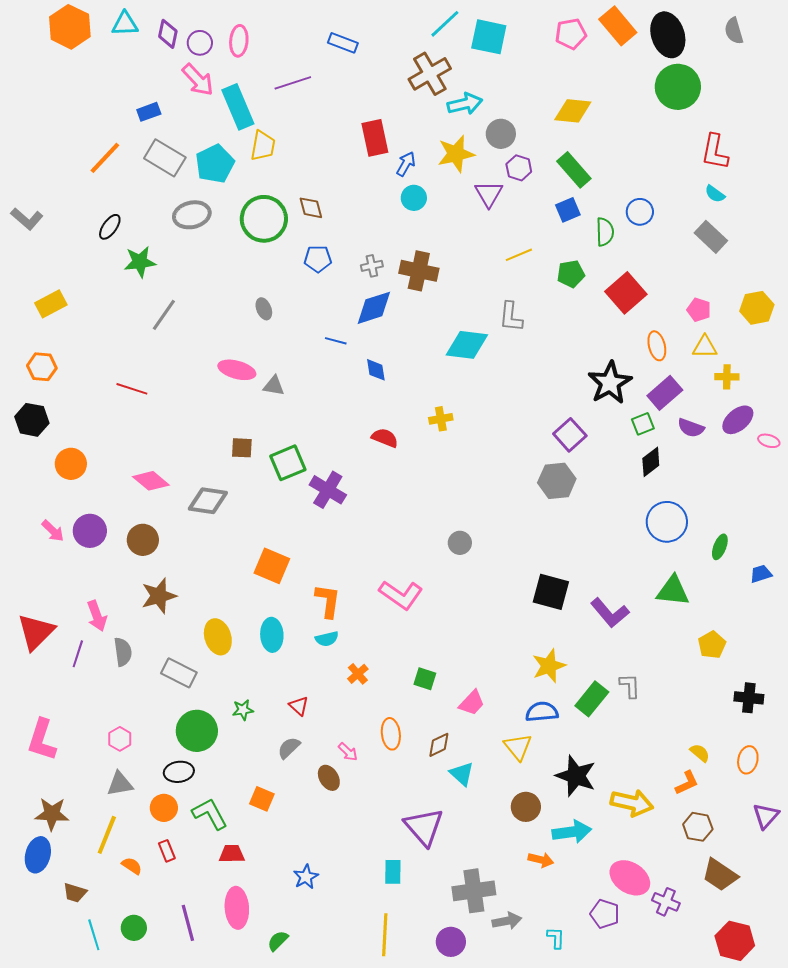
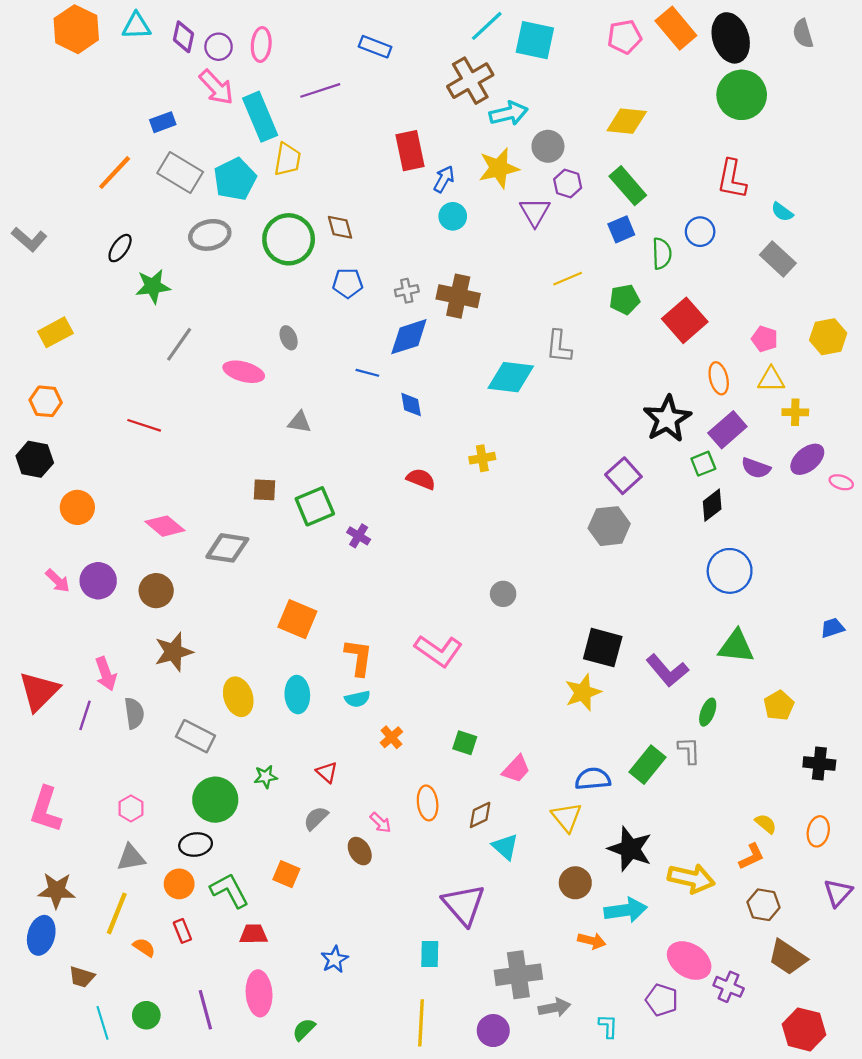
red L-shape: (715, 152) -> (732, 179), moved
pink ellipse: (237, 370) -> (244, 372), moved
purple cross: (328, 490) -> (359, 536), size x0.6
green ellipse: (720, 547) -> (708, 712), moved
yellow star: (549, 666) -> (583, 692), moved

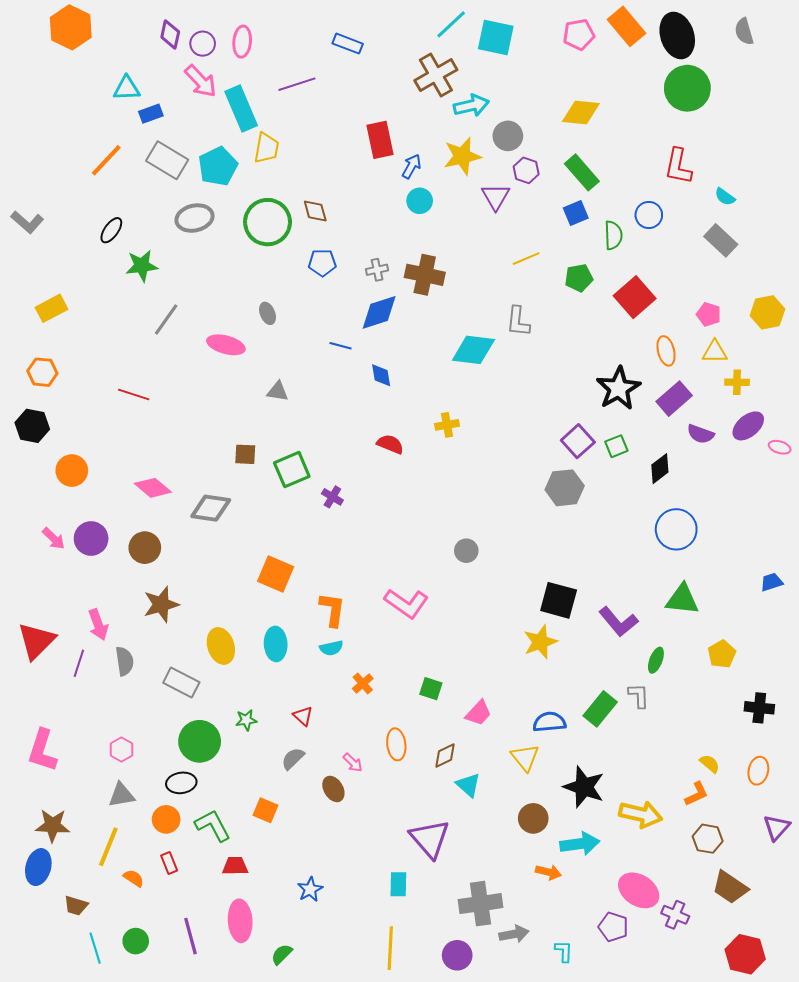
cyan triangle: (136, 26) -> (127, 88), moved
green square: (703, 464) -> (616, 446), moved

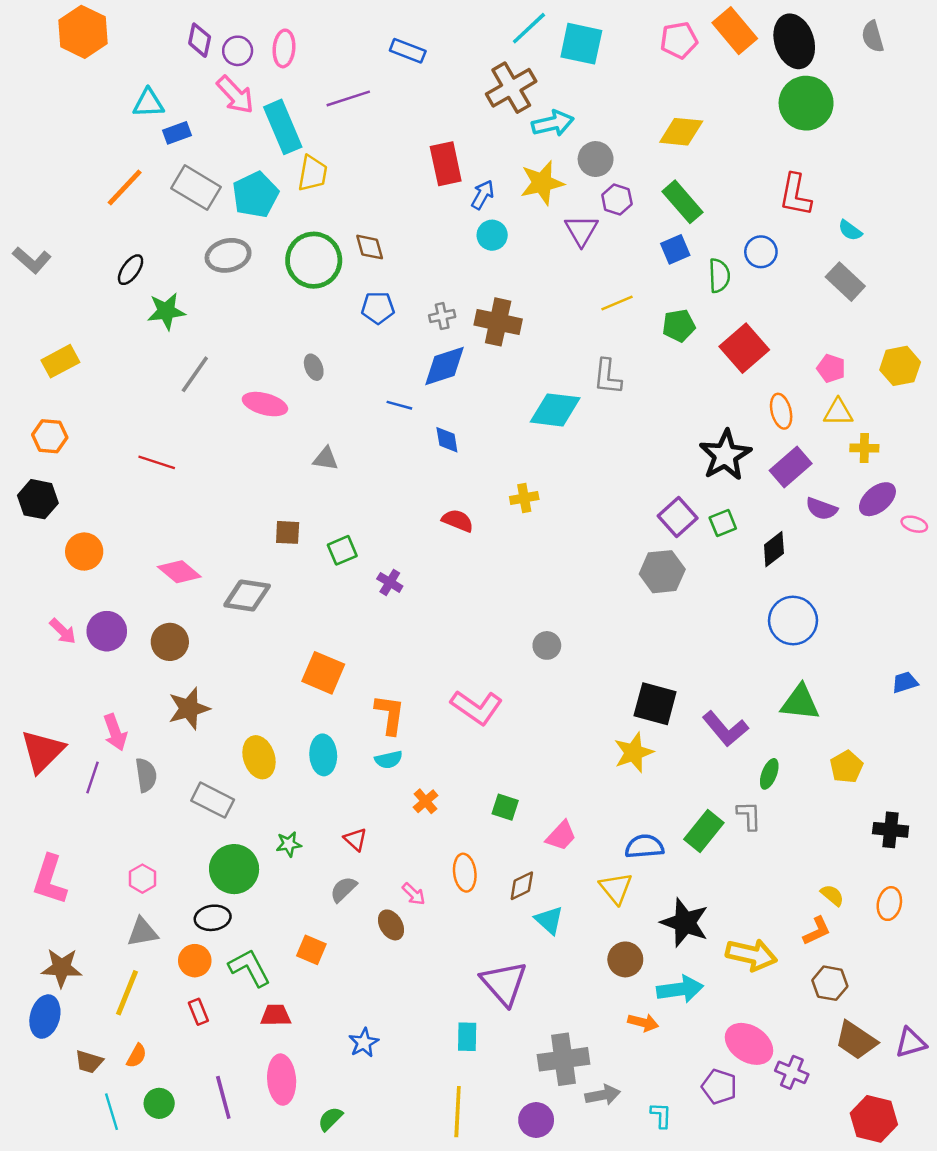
green square: (292, 470) -> (342, 550), size x0.7
purple triangle: (777, 828) -> (911, 1043), moved, turned 32
orange semicircle: (134, 878) -> (137, 1056), moved, turned 85

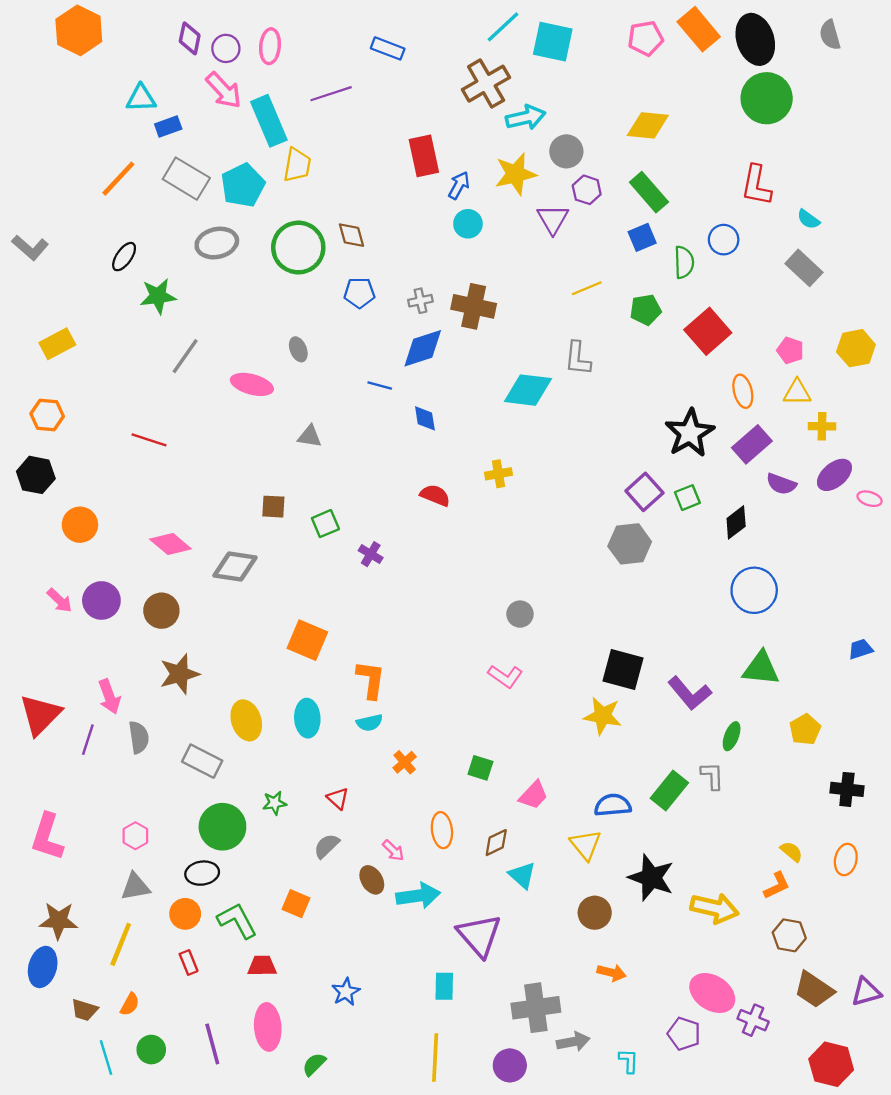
pink L-shape: (477, 707) -> (505, 676), moved, size x0.7
yellow star: (634, 753) -> (603, 716), turned 30
cyan arrow: (680, 989) -> (418, 896), moved

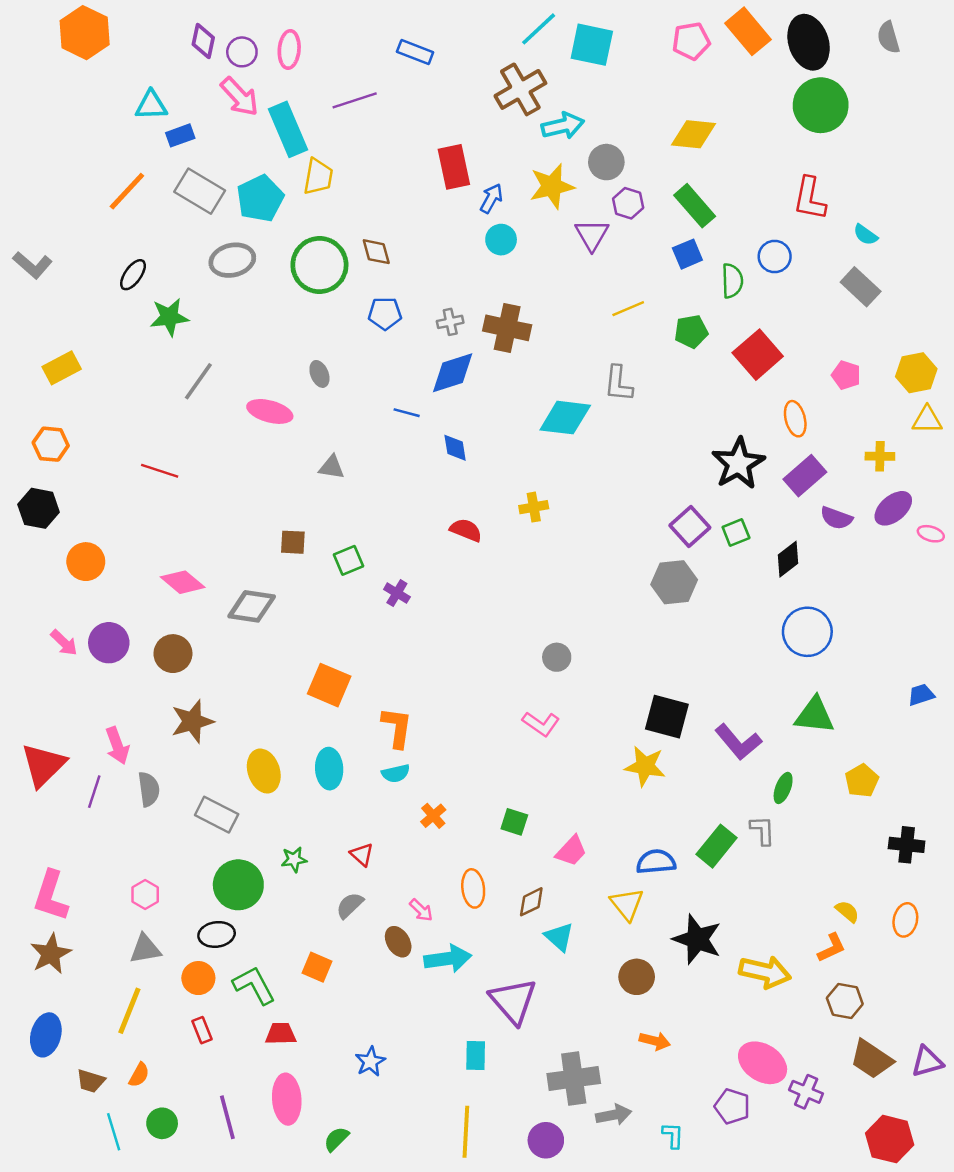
yellow triangle: (797, 392) -> (927, 420), moved
brown star: (58, 921) -> (51, 954), moved, turned -30

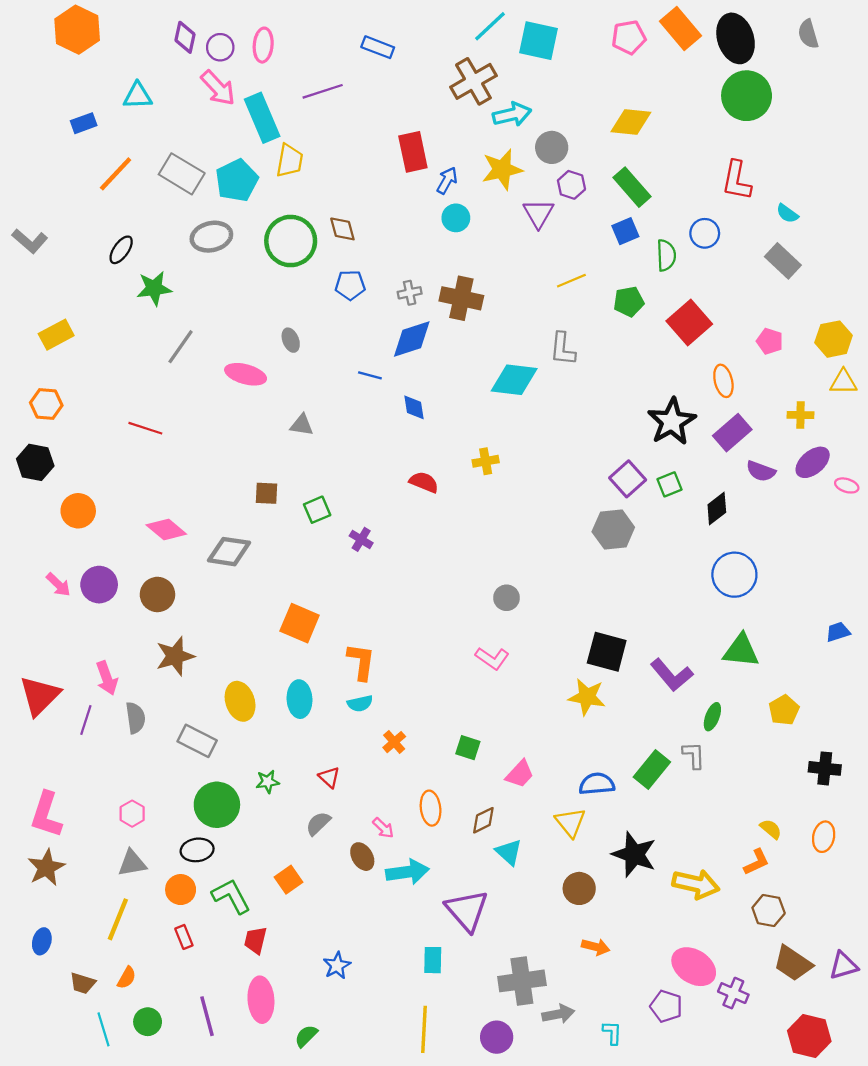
blue rectangle: (180, 135) -> (84, 123), moved
orange square: (317, 967) -> (288, 880), turned 32
red trapezoid: (281, 1034) -> (255, 940), turned -76
blue ellipse: (46, 1035) -> (42, 941), size x0.7

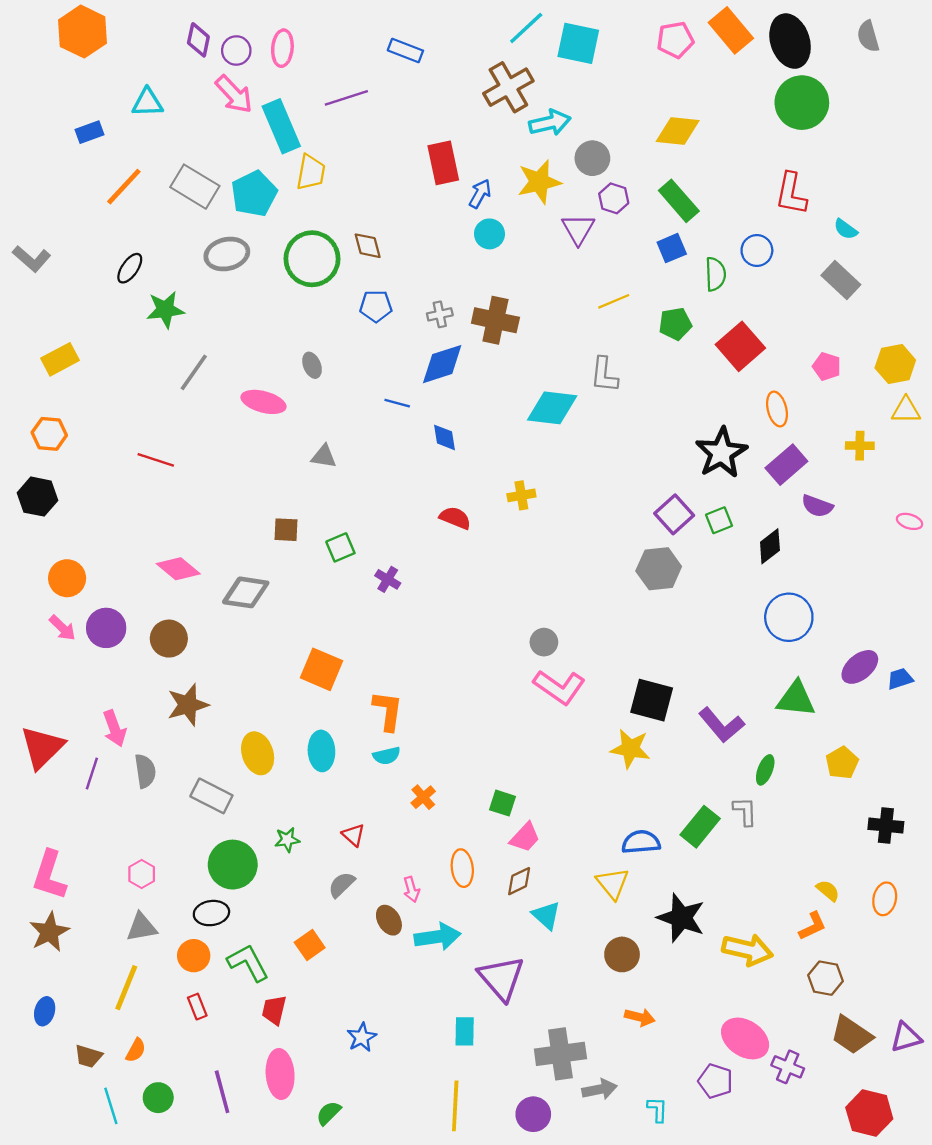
purple ellipse: (813, 462) -> (860, 667), moved
orange circle: (78, 511) -> (67, 578), moved
pink L-shape: (492, 658) -> (559, 687), moved, size x1.4
pink trapezoid: (520, 774) -> (525, 837), moved
pink arrow: (383, 828) -> (411, 889), turned 30

